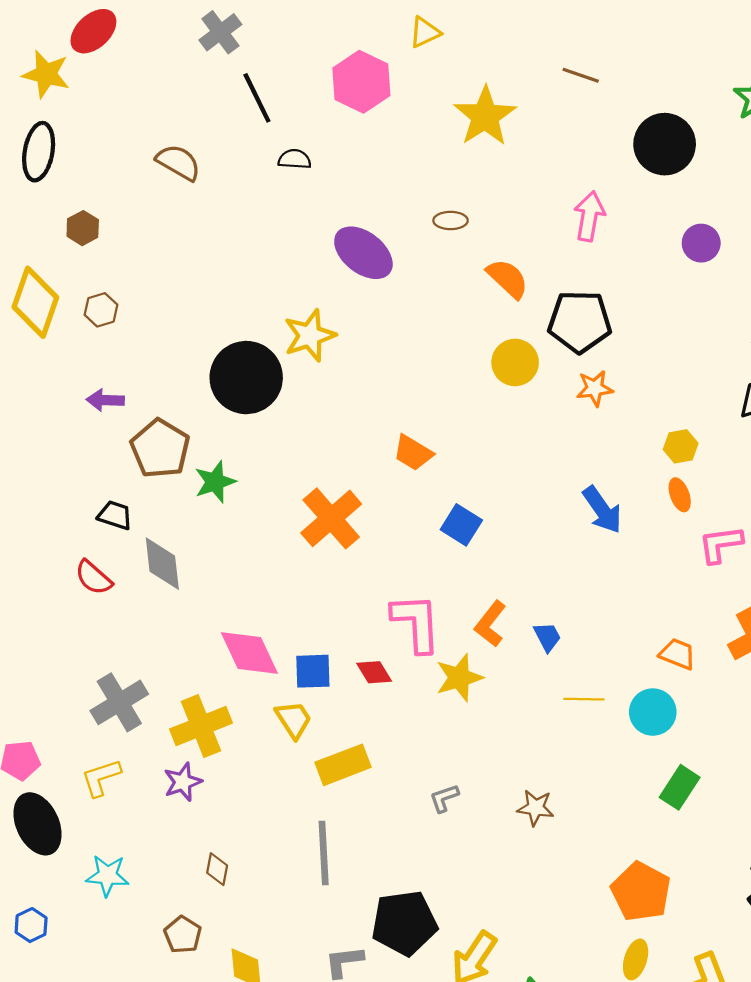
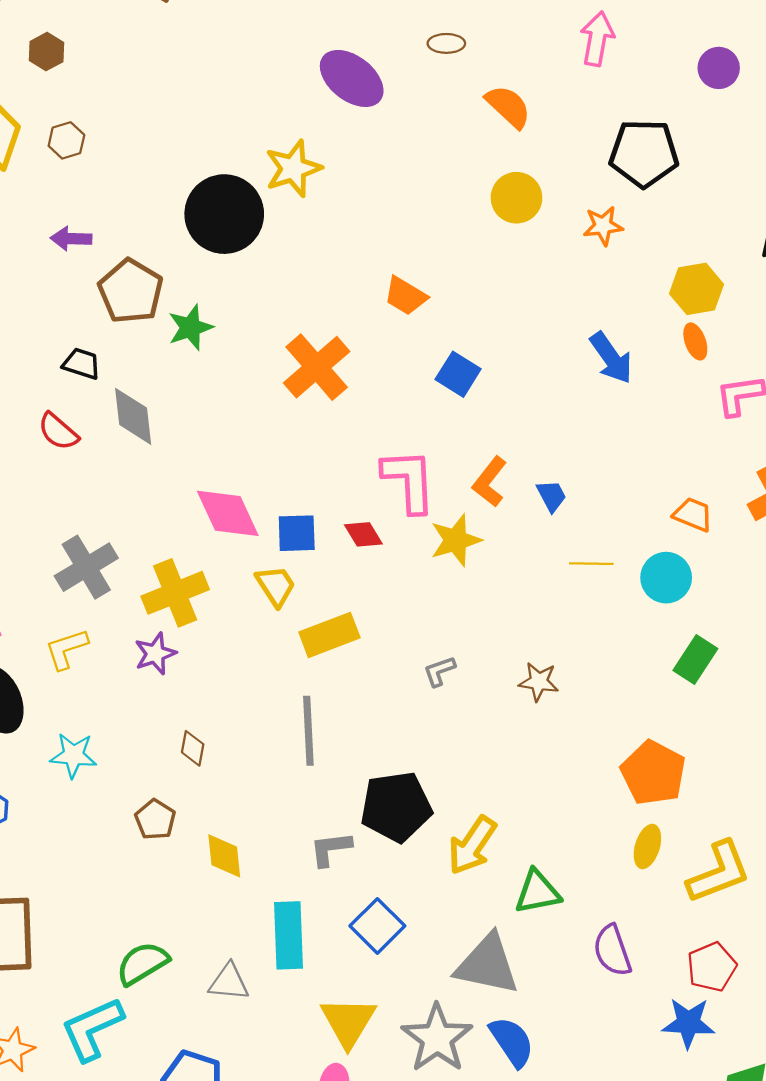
black pentagon: (580, 322) -> (644, 153), moved
yellow hexagon: (681, 446) -> (697, 289), size x1.4

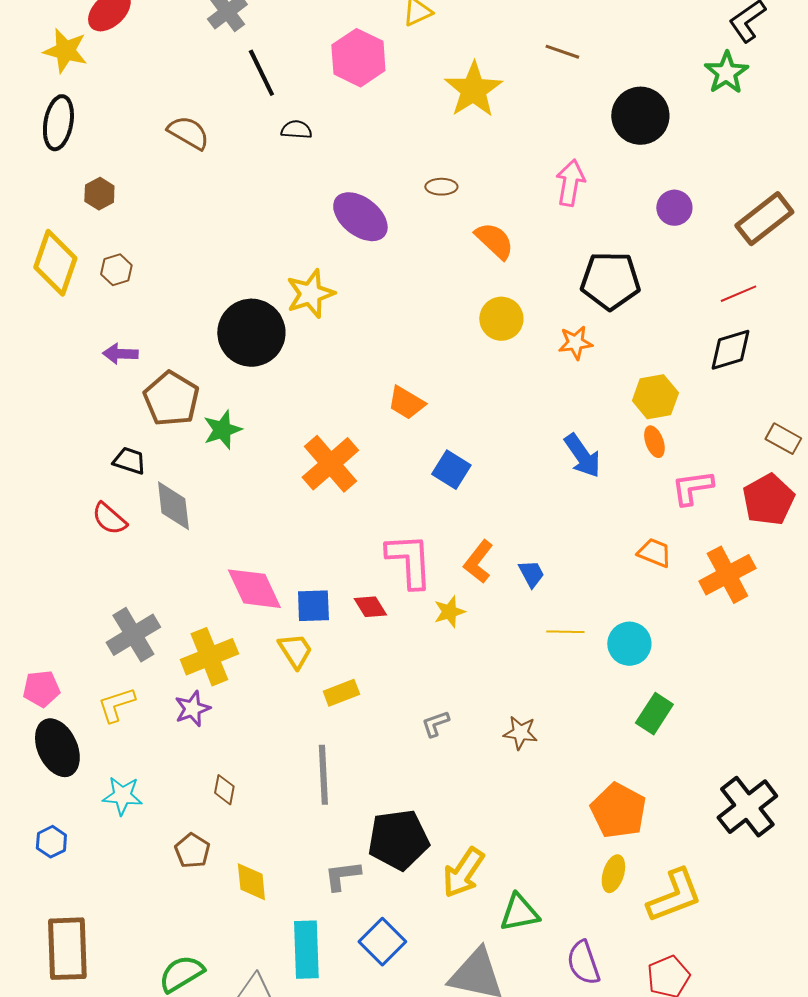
orange trapezoid: (693, 515) -> (654, 553), moved
yellow star: (456, 540) -> (449, 612), size x0.7
yellow rectangle: (329, 635) -> (341, 693), size x0.7

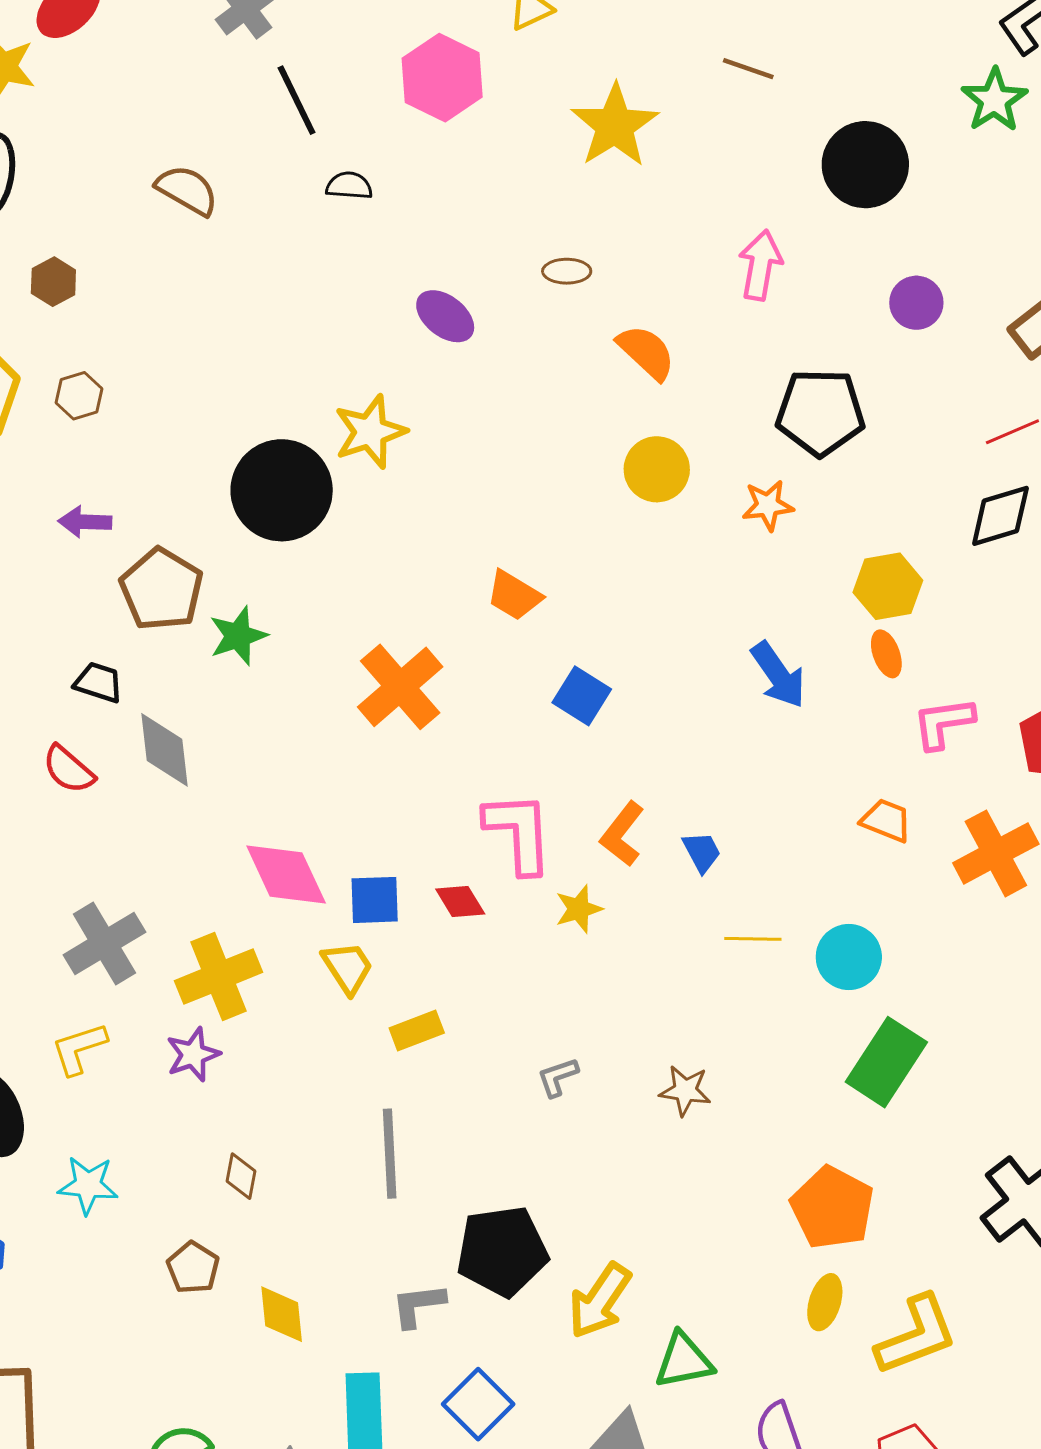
purple ellipse: (360, 217) -> (445, 316), size x0.7
green rectangle: (654, 714) -> (886, 1062), size x1.4

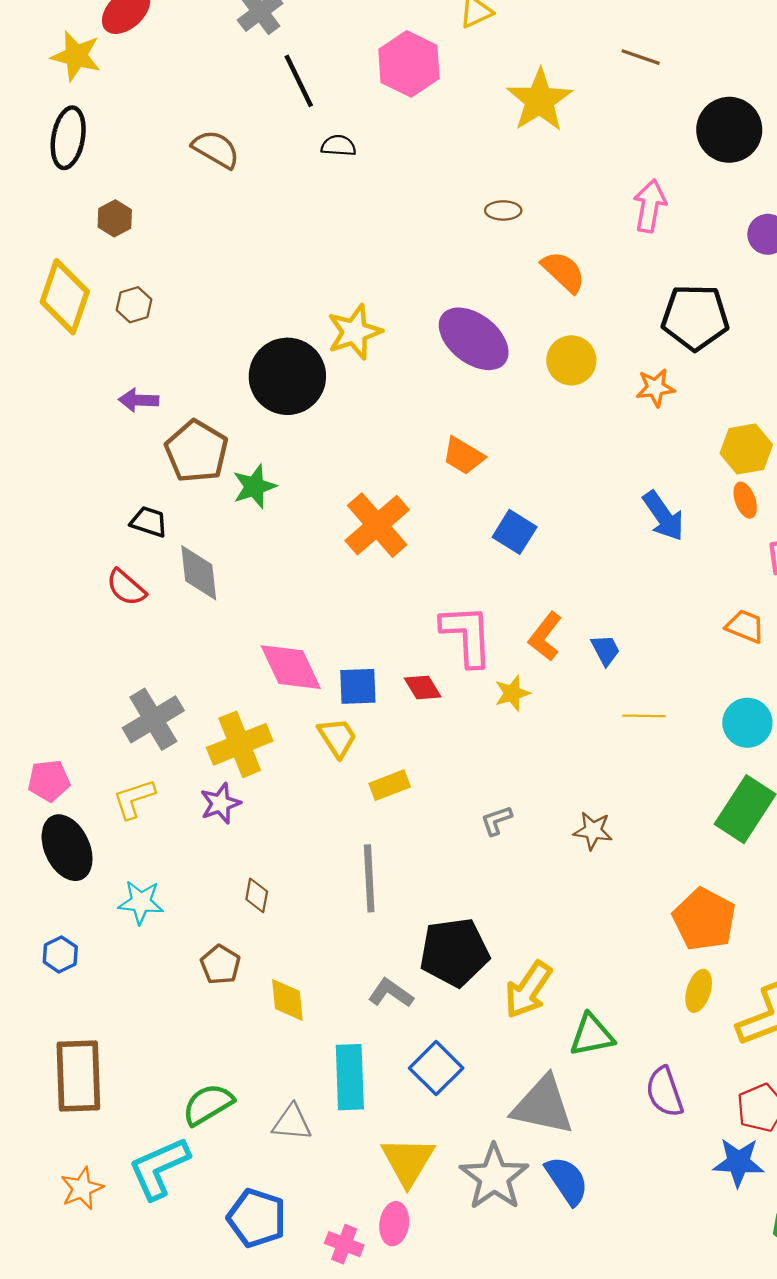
purple ellipse: (445, 316) -> (474, 339), moved, size x1.6
cyan circle: (849, 957) -> (747, 723), moved
gray L-shape: (418, 1305) -> (391, 993), turned 42

